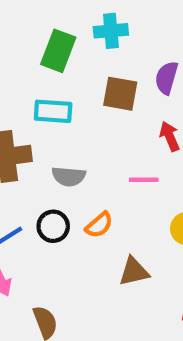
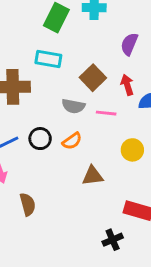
brown square: (120, 94) -> (93, 78), moved, turned 30
gray semicircle: (69, 176) -> (73, 106), moved

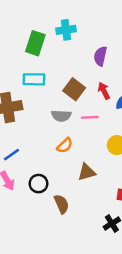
black circle: (40, 139) -> (39, 184), moved
brown semicircle: (28, 204) -> (62, 204), moved

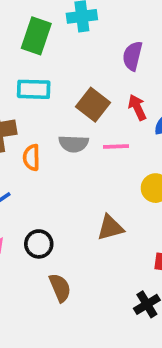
orange semicircle: (65, 145) -> (31, 157), moved, turned 133
brown semicircle: (62, 204) -> (60, 288), moved

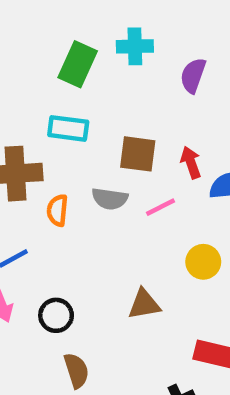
purple semicircle: (132, 56) -> (193, 75), moved
brown square: (93, 105) -> (138, 154), turned -36
pink line: (116, 147) -> (161, 207), turned -30

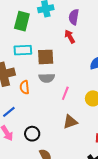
brown square: (138, 154) -> (46, 57), moved
red arrow: (191, 162) -> (70, 36), moved
pink line: (161, 207) -> (65, 93), moved, turned -32

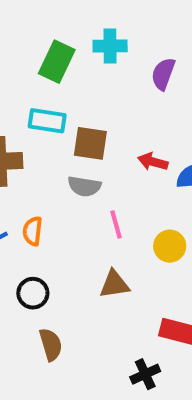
red arrow: (70, 36) -> (153, 162), moved, turned -56
orange semicircle: (25, 87) -> (33, 231), moved
pink line: (65, 93) -> (116, 224), turned -48

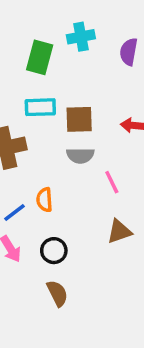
brown semicircle: (51, 344) -> (57, 293), moved

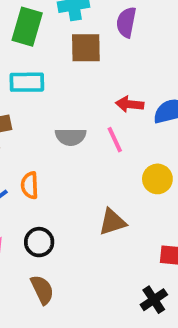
brown square: (79, 119) -> (86, 48), moved
pink line: (112, 182) -> (115, 140), moved

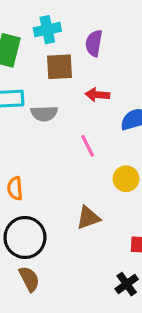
red arrow: (130, 104) -> (97, 95), moved
gray semicircle: (71, 137) -> (44, 114), moved
black circle: (39, 242) -> (25, 237), size x1.6

